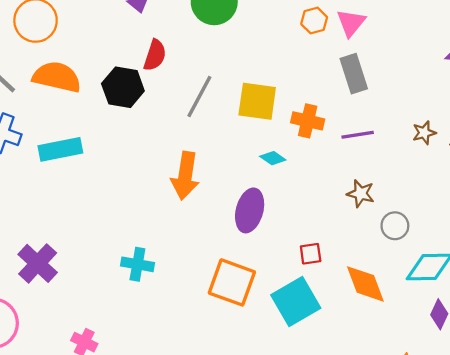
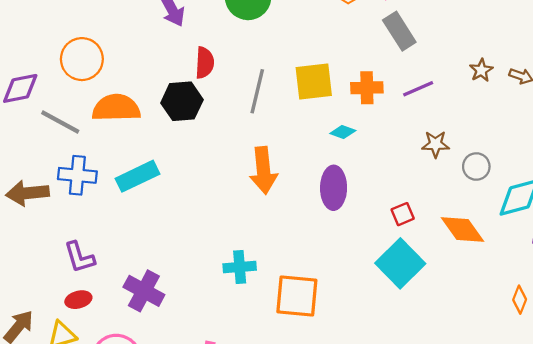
orange square: (232, 282) -> (297, 296), moved

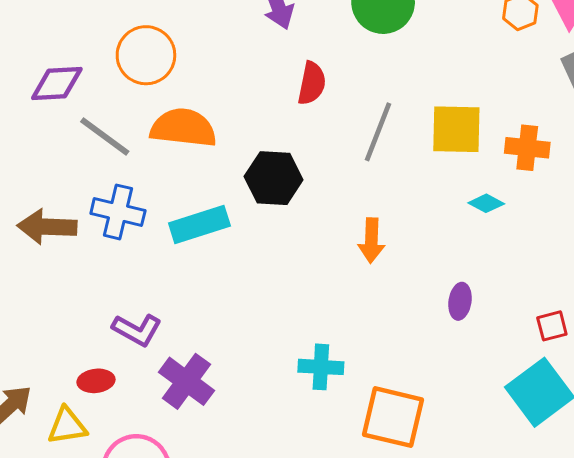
black hexagon: (182, 101) -> (274, 178), moved
orange arrow: (263, 170) -> (371, 240), size x0.7
purple ellipse: (334, 188) -> (460, 301), moved, size x0.6
purple L-shape: (79, 257) -> (137, 330), moved, turned -52

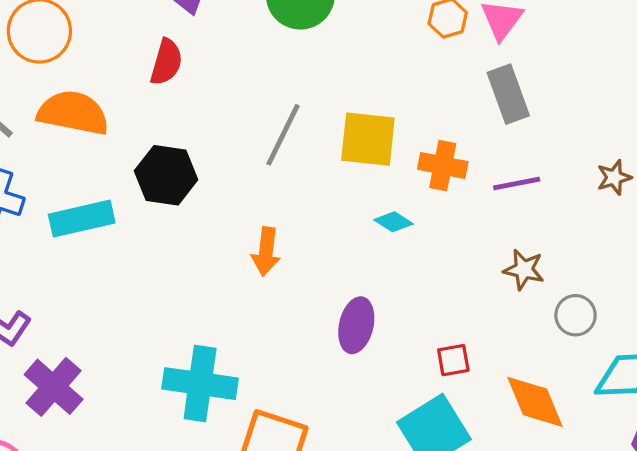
red semicircle: (312, 83) -> (166, 62), moved
purple ellipse: (460, 301) -> (356, 325), size x1.4
cyan cross: (321, 367) -> (200, 384), size x1.5

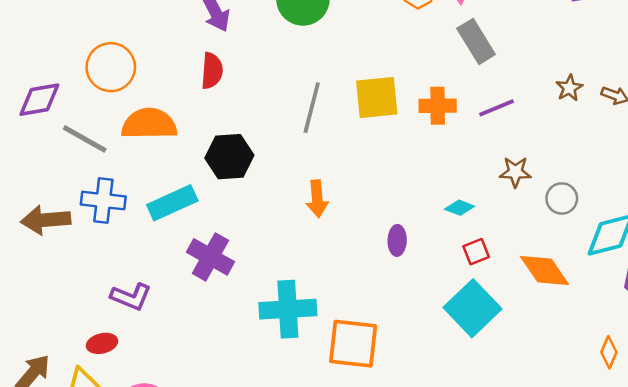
cyan diamond: (393, 222) -> (460, 208), moved
purple ellipse: (356, 325) -> (397, 240), size x0.7
purple cross: (54, 387) -> (210, 257), moved

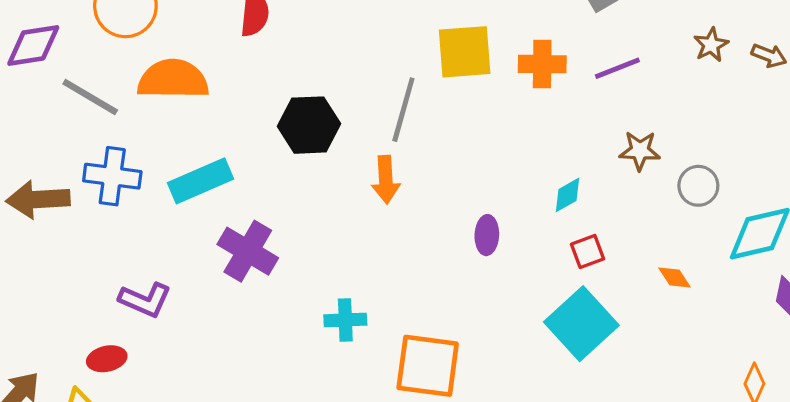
gray line: (312, 108) -> (403, 110), moved
black hexagon: (229, 157) -> (309, 125), moved
cyan diamond: (460, 208) -> (568, 195), turned -52
orange diamond: (545, 271) -> (675, 277), size x0.5
cyan cross: (288, 309) -> (345, 320), size x0.6

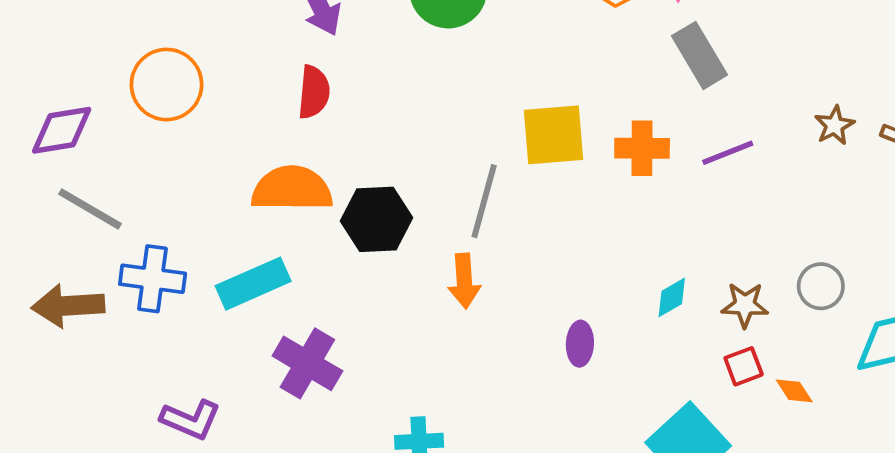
orange semicircle: (173, 79) -> (292, 189), moved
gray line: (90, 97) -> (90, 209), moved
brown star: (640, 151) -> (745, 305), moved
red square: (588, 252) -> (744, 366), moved

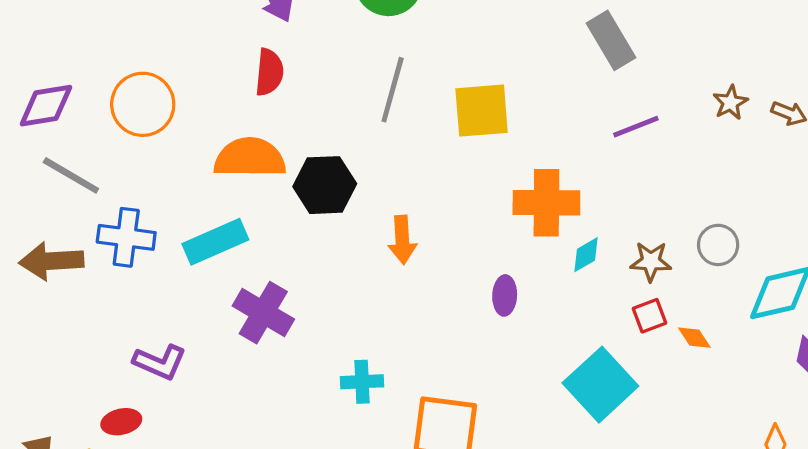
orange circle: (167, 85) -> (143, 104), moved
orange cross: (642, 148) -> (546, 203), moved, size x1.4
gray line: (484, 201) -> (393, 90), moved

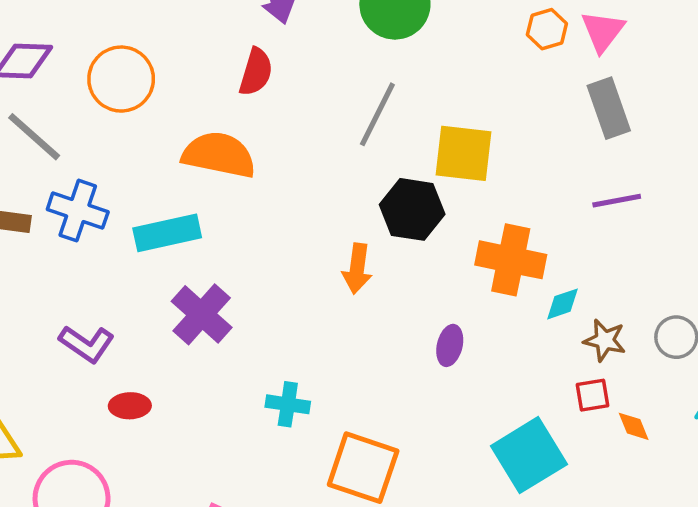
black hexagon: (325, 185) -> (412, 209), moved
cyan diamond: (586, 255) -> (562, 304), moved
red ellipse: (121, 422) -> (130, 406), moved

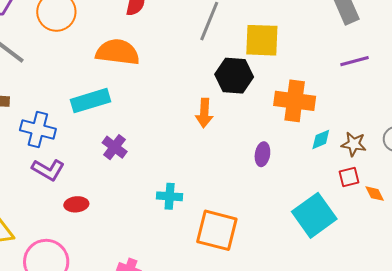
blue cross: (78, 211) -> (38, 130), moved
cyan diamond: (562, 304) -> (321, 139), moved
purple cross: (202, 314) -> (115, 147), size x0.7

